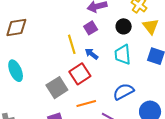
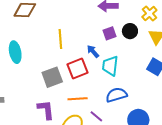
purple square: (91, 28) -> (109, 33), moved
yellow line: (72, 44) -> (60, 39), moved
cyan trapezoid: (123, 55) -> (110, 66), moved

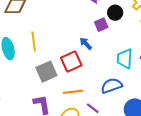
black circle: (130, 31) -> (115, 13), moved
yellow line: (60, 39) -> (34, 42), moved
cyan trapezoid: (110, 66) -> (125, 59), moved

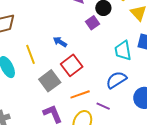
blue arrow: (86, 44) -> (60, 42), moved

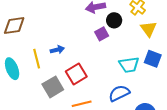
blue arrow: (60, 42) -> (57, 50), moved, turned 128
cyan trapezoid: (123, 51) -> (129, 65), turned -95

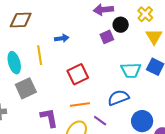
blue arrow: (57, 50) -> (62, 38), moved
gray square: (53, 87) -> (26, 88), moved

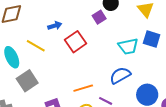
yellow line: (40, 55) -> (36, 46), turned -42
red square: (78, 74) -> (75, 42), moved

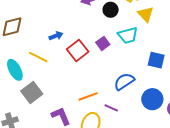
purple square: (99, 17) -> (103, 43), moved
blue square: (152, 39) -> (156, 60), moved
cyan trapezoid: (128, 46) -> (128, 35), moved

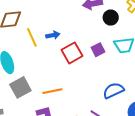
yellow line: (38, 57) -> (32, 37), moved, turned 30
orange line: (88, 96) -> (52, 91), moved

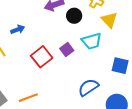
blue arrow: (53, 35) -> (18, 29), moved

